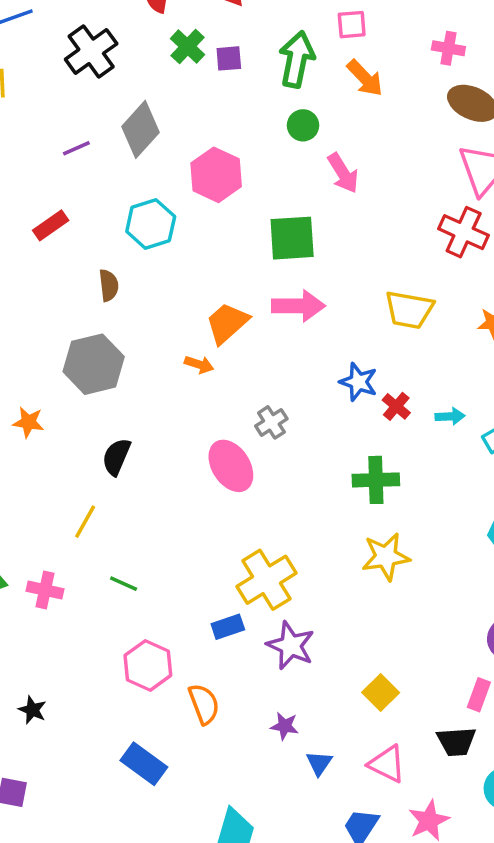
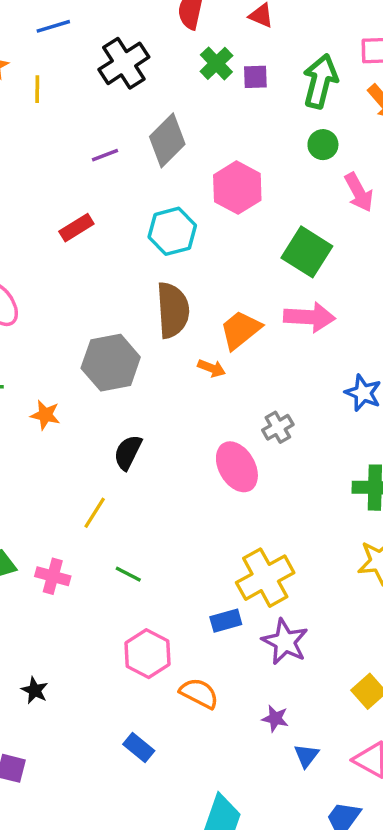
green square: (292, 238) -> (307, 252), turned 33
brown semicircle: (109, 285) -> (173, 310), moved, size x1.8
orange semicircle: (204, 704) -> (199, 693), turned -45
blue rectangle: (144, 764) -> (139, 747), size x0.7

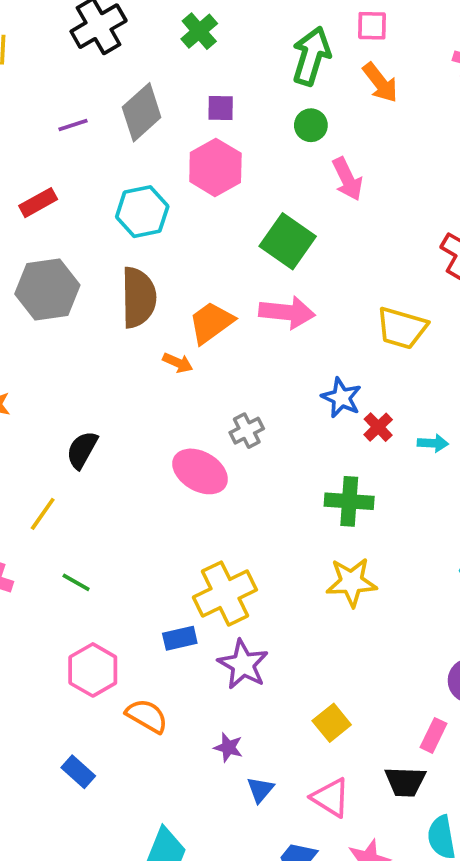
purple square: (255, 77) -> (221, 108), moved
gray hexagon: (111, 363) -> (47, 290), moved
pink ellipse: (237, 467) -> (200, 471), turned -33

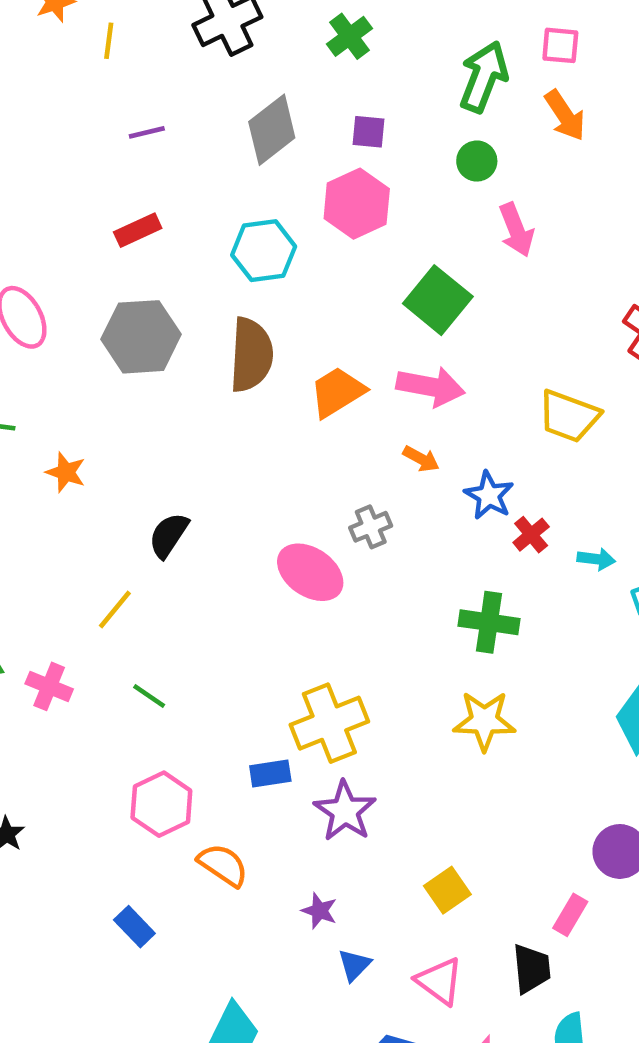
purple line: (73, 125) -> (147, 132), moved
orange arrow: (178, 363) -> (421, 459), moved
black trapezoid: (405, 782) -> (531, 969), turned -102

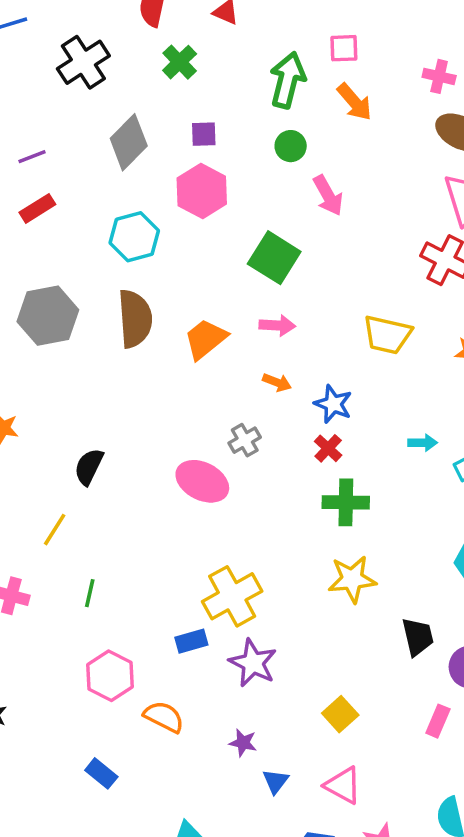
red rectangle: (138, 230) -> (37, 208), moved
pink arrow: (431, 387) -> (277, 325), size x0.7
red cross: (531, 535) -> (328, 448), moved
green line: (149, 696) -> (90, 593), turned 76
black trapezoid: (531, 969) -> (418, 637), moved

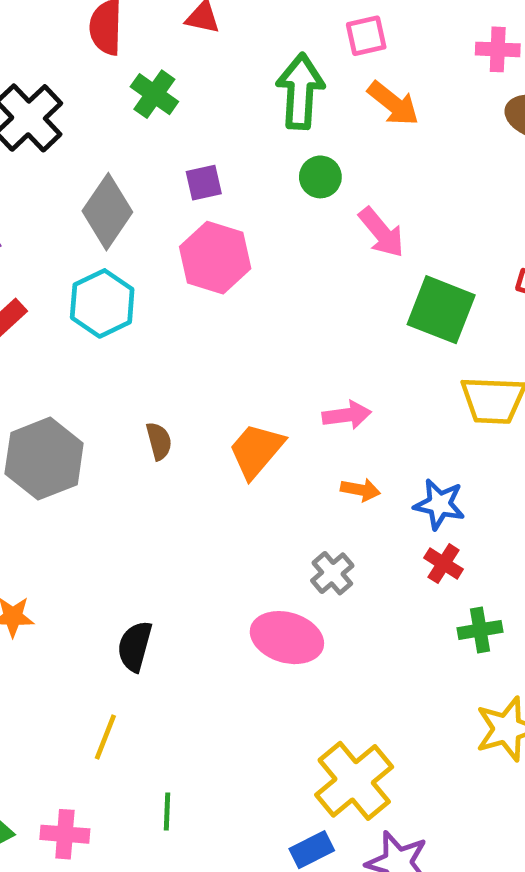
cyan hexagon: (134, 237) -> (102, 303), moved
green square: (274, 258) -> (441, 310), moved
brown semicircle: (135, 319) -> (159, 441), size x0.5
green cross: (346, 502) -> (480, 630), size x0.7

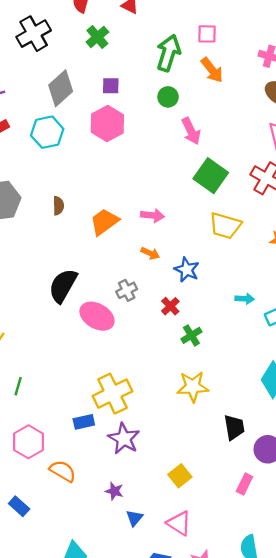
red cross: (444, 564) -> (170, 306), moved
green cross: (480, 630) -> (191, 335), turned -36
black semicircle: (135, 646) -> (63, 286), moved, size x1.4

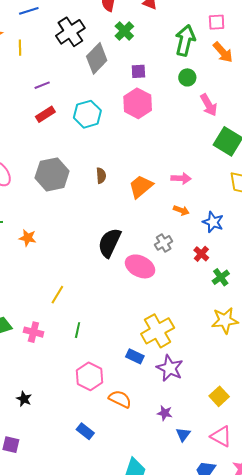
gray diamond: (61, 88) -> (97, 58), moved
blue rectangle: (84, 422) -> (135, 356), turned 42

